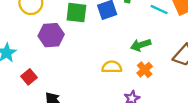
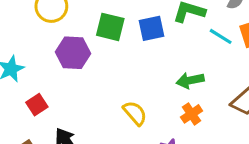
yellow semicircle: (112, 67) -> (135, 113), moved, turned 42

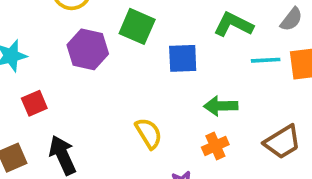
blue square: (152, 28) -> (183, 58), moved
cyan line: (221, 36) -> (266, 60), turned -45

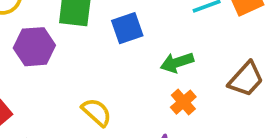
yellow semicircle: (149, 133) -> (97, 112), moved

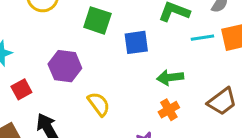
purple hexagon: (34, 47) -> (65, 66), moved

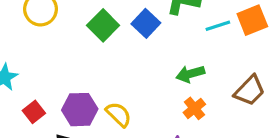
green square: (97, 20) -> (103, 25), turned 36
blue square: (136, 42) -> (146, 23), moved, turned -30
purple hexagon: (65, 66) -> (80, 110), moved

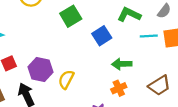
blue square: (146, 23) -> (102, 36), moved
yellow semicircle: (119, 114) -> (66, 79), turned -120

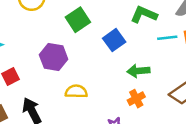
purple hexagon: (41, 70) -> (54, 57), moved
yellow semicircle: (66, 79) -> (76, 91), turned 66

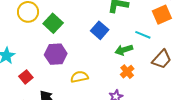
green square: (78, 20) -> (53, 23), moved
cyan line: (167, 38) -> (143, 35), moved, turned 42

